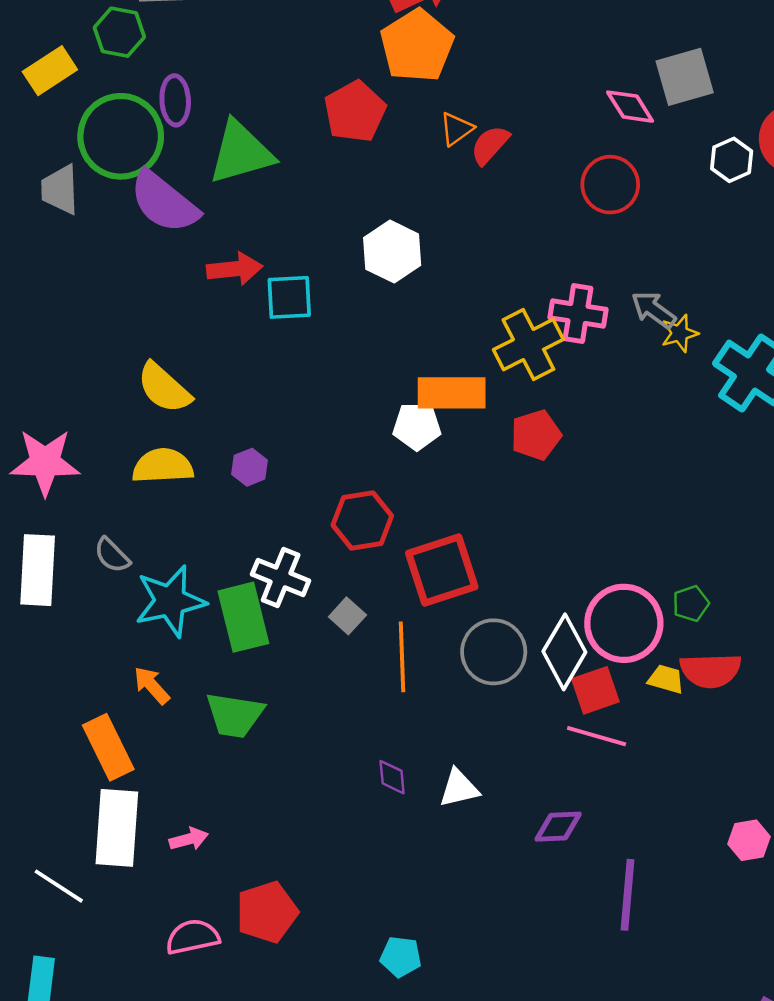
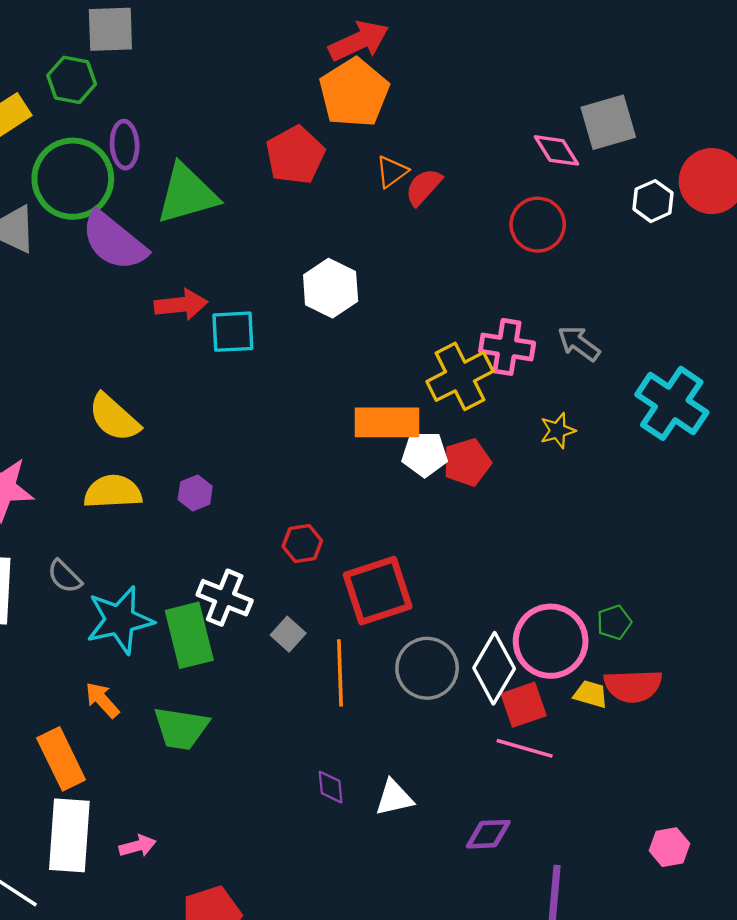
yellow star: (680, 333) -> (558, 431), moved
white pentagon: (417, 426) -> (425, 454), moved
red hexagon: (362, 520) -> (302, 544), size x0.7

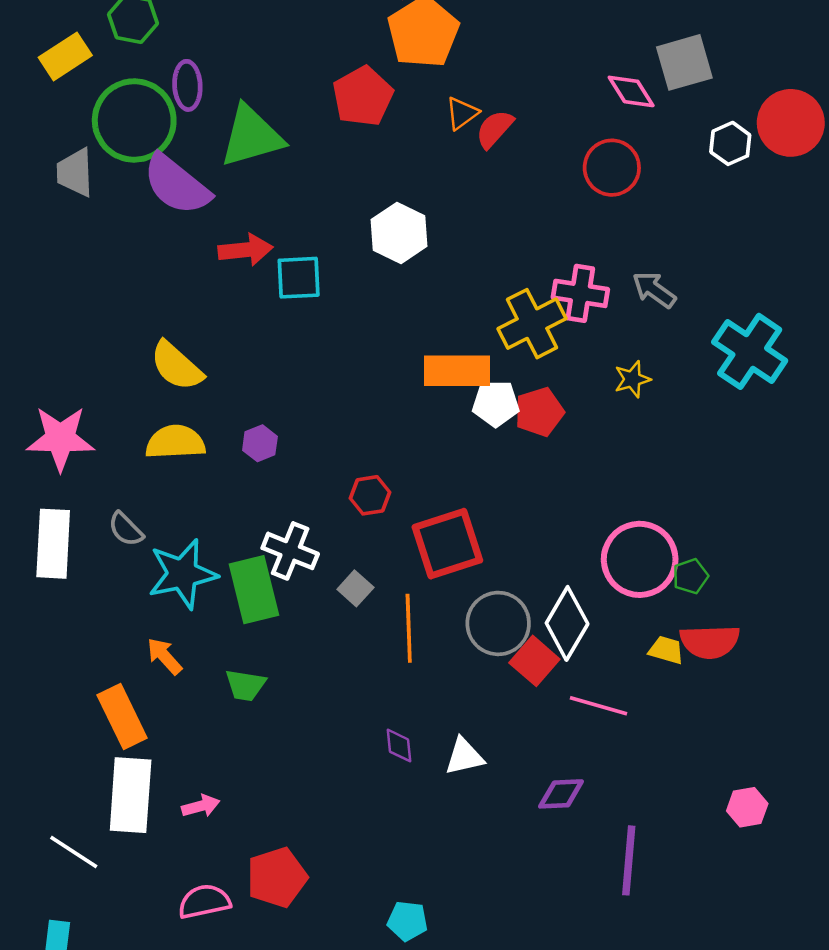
pink circle: (551, 641) -> (640, 559), moved
red square: (524, 705) -> (534, 661), moved, turned -30
green trapezoid: (181, 728) -> (245, 685), size x0.7

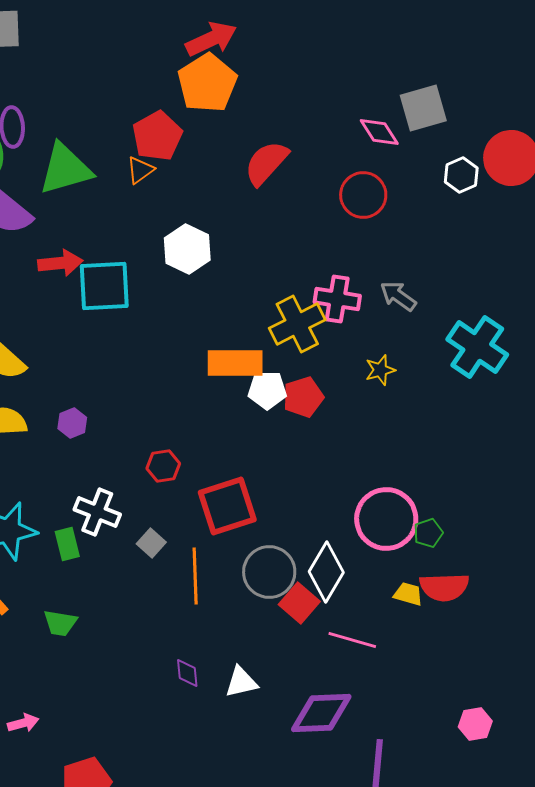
orange triangle: (462, 113) -> (140, 170), moved
red semicircle: (495, 129) -> (266, 163), size x1.4
cyan square: (299, 278) -> (104, 286), size x1.4
green rectangle: (254, 590) -> (67, 544), size x0.6
purple diamond: (561, 794) -> (321, 713), size x1.6

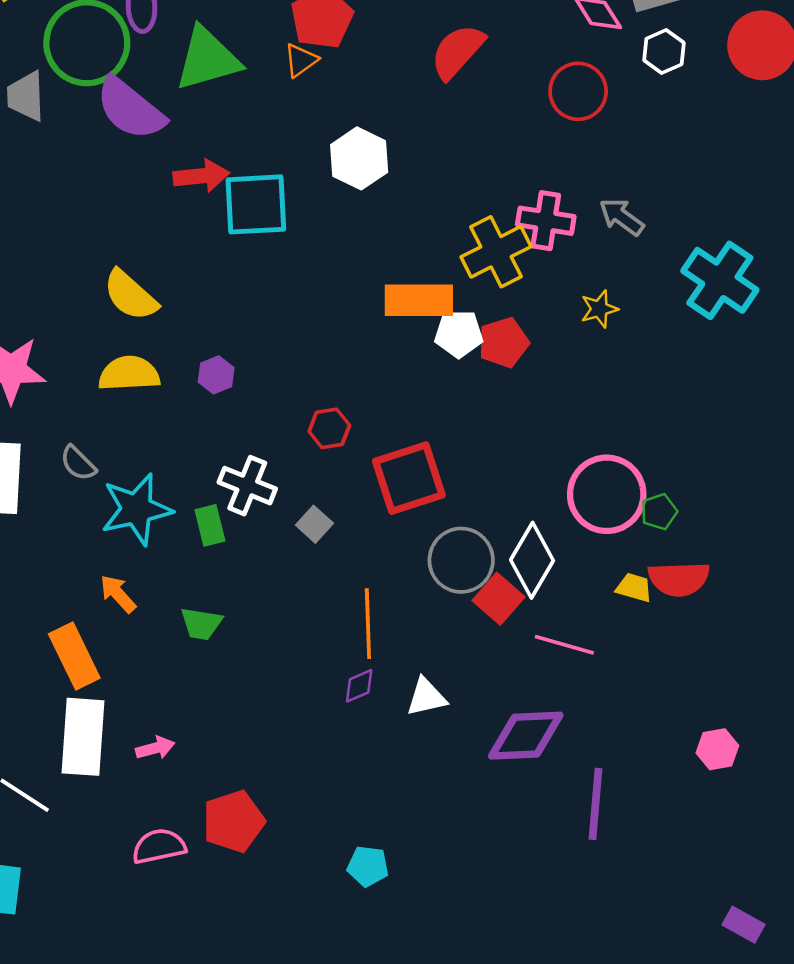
white hexagon: (461, 175) -> (664, 51), moved
orange line: (195, 576) -> (368, 624), moved
purple diamond: (187, 673) -> (359, 686), turned 72

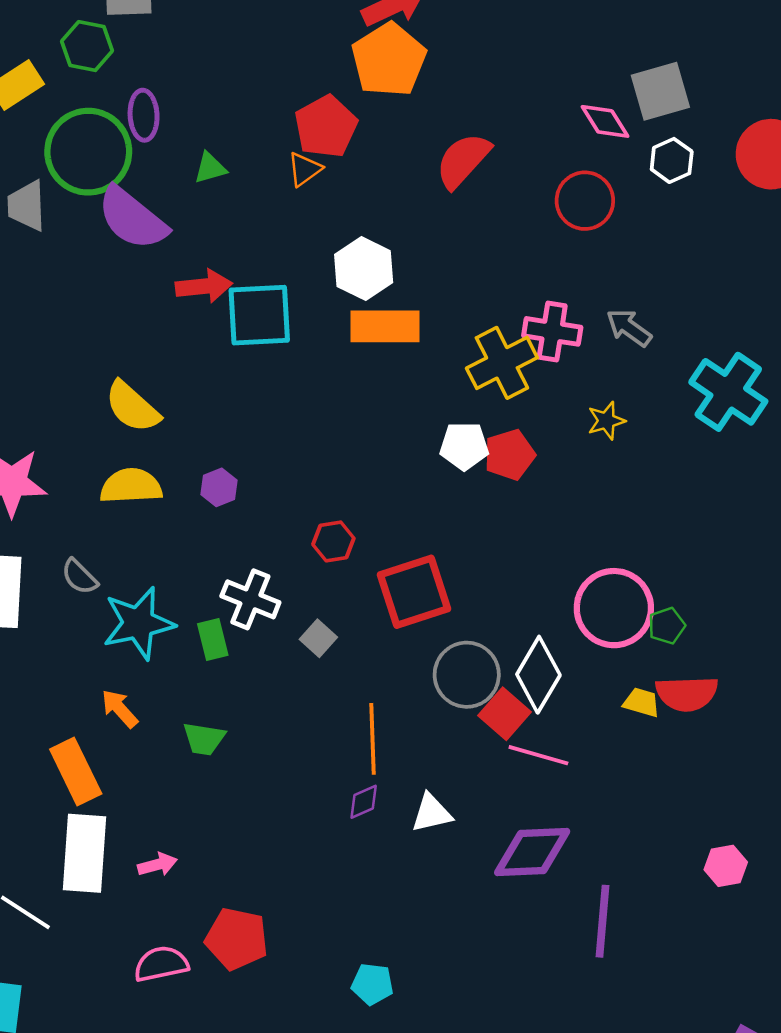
green triangle: (207, 59) -> (210, 168), size x0.5
orange rectangle: (419, 300) -> (385, 326), moved
pink line: (564, 645) -> (538, 755), moved
red pentagon: (234, 821) -> (237, 939), turned 30

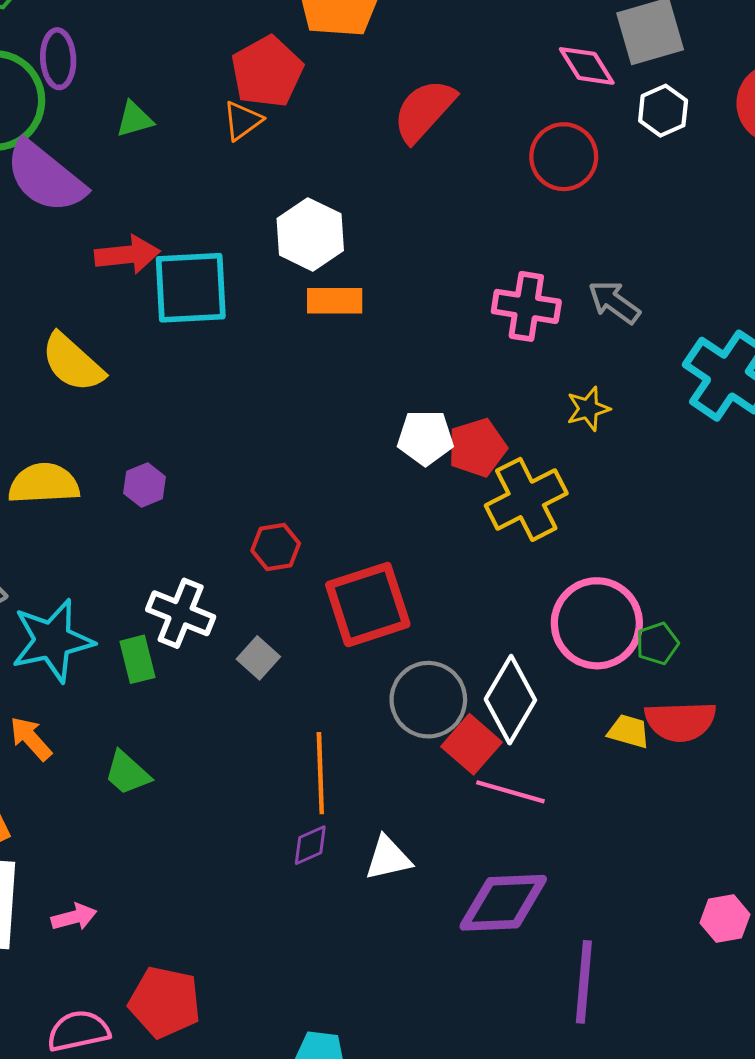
orange rectangle: (385, 326) -> (335, 301), size x0.7
yellow cross: (502, 363) -> (526, 499), moved
yellow semicircle: (132, 407) -> (73, 363), moved
green trapezoid: (204, 739) -> (127, 773), turned 33

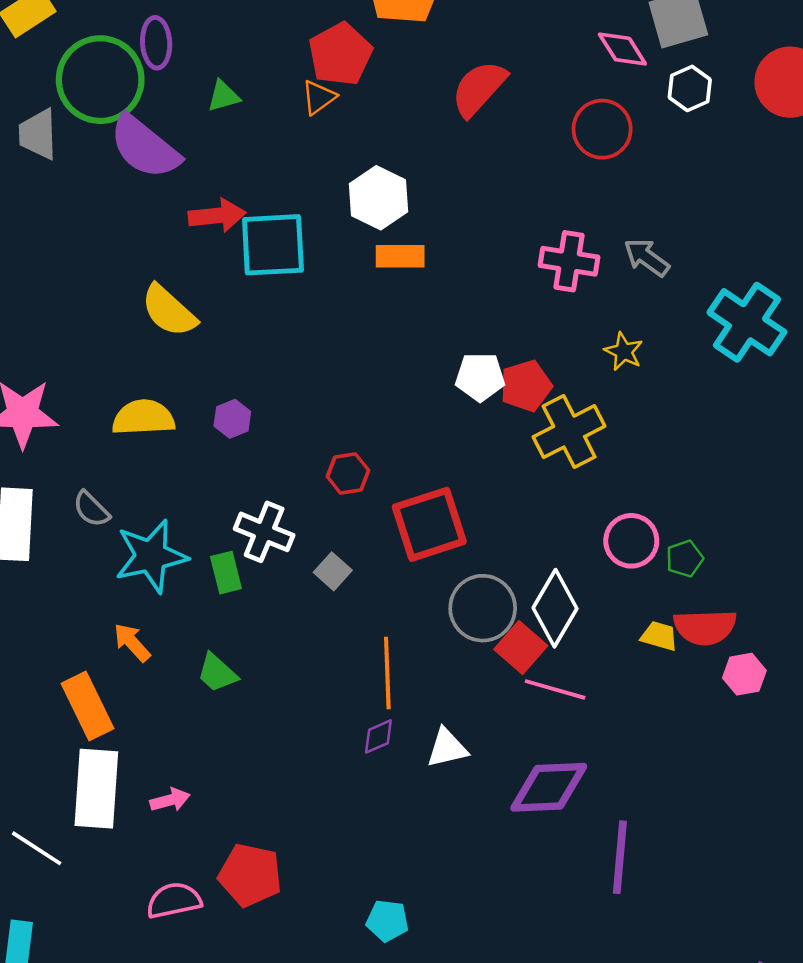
yellow star: (588, 409) -> (624, 351), turned -30
pink circle: (597, 623) -> (631, 541), size x0.7
pink hexagon: (725, 919) -> (744, 674), moved

